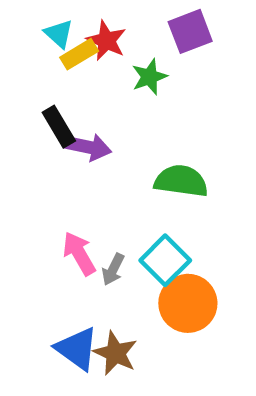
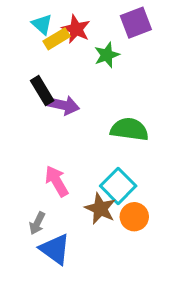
gray arrow: (113, 269) -> (37, 223), moved
orange circle: (188, 303) -> (134, 217), size x0.7
brown star: (115, 353) -> (100, 209), moved

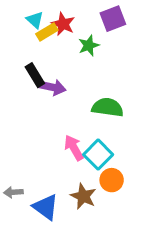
pink arrow: (57, 181) -> (74, 148), moved
brown star: (100, 209) -> (83, 196), moved
gray arrow: (37, 223) -> (13, 192), moved, turned 60

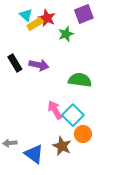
black rectangle: (35, 75) -> (15, 63), moved

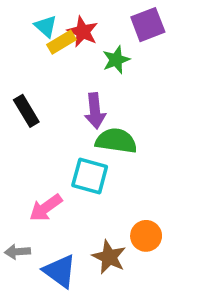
purple arrow: (39, 65) -> (95, 111), moved, turned 72
green semicircle: (80, 80) -> (116, 141), moved
pink arrow: (55, 110) -> (46, 208), moved, turned -96
cyan square: (73, 115) -> (90, 176), moved, turned -30

